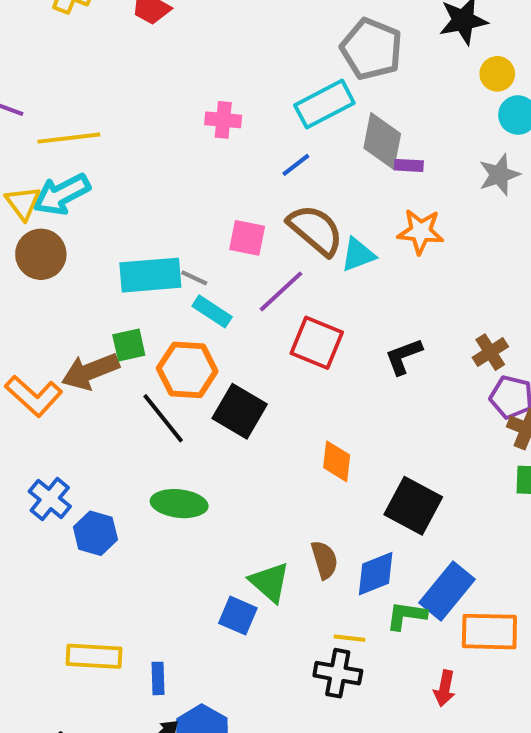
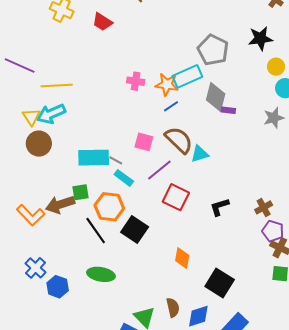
orange star: (421, 231) -> (167, 85), moved

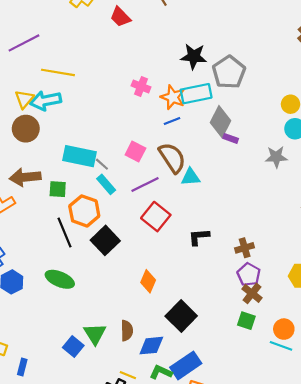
black star: (260, 38) -> (194, 56), moved
purple line: (20, 65) -> (24, 43), turned -64
brown arrow: (60, 204) -> (25, 177), moved

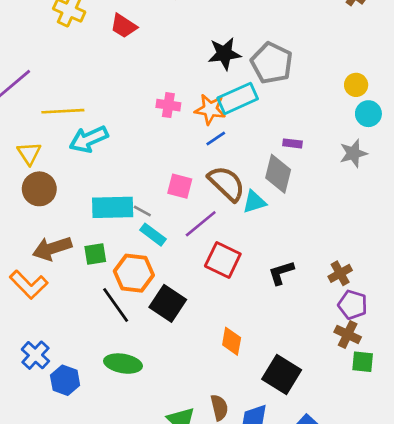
cyan arrow: (46, 101) -> (89, 139), moved
gray diamond: (221, 122) -> (278, 174), moved
brown cross: (252, 293) -> (348, 334), moved

